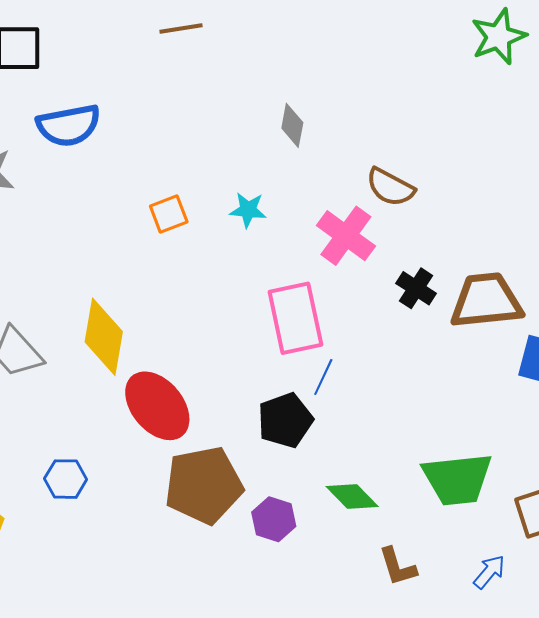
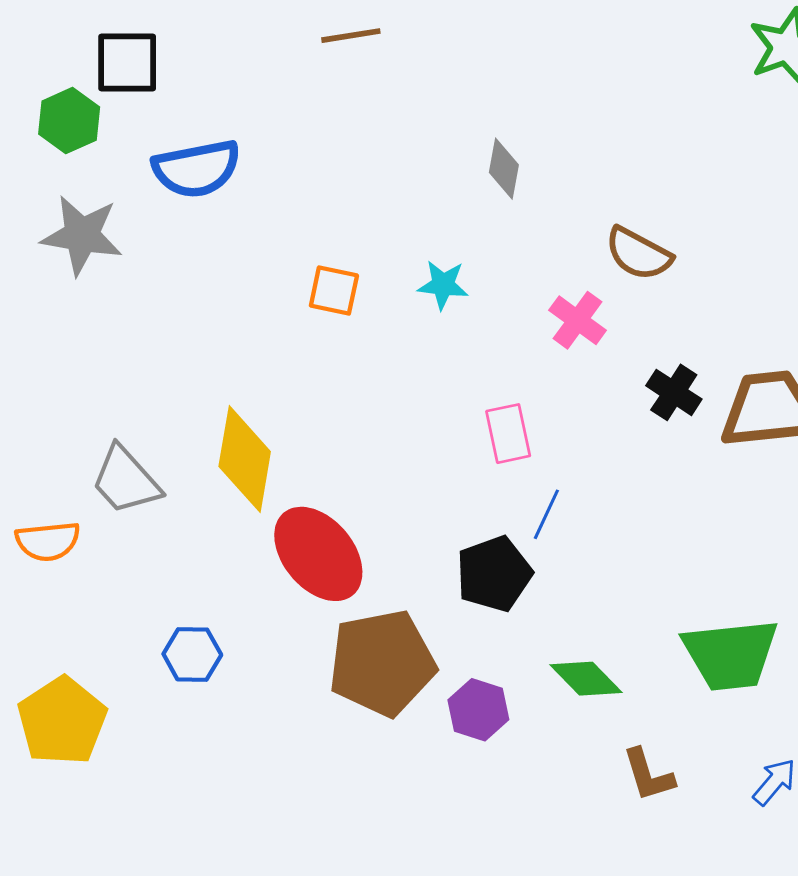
orange square: (169, 214) -> (334, 290), turned 33
pink cross: (346, 236) -> (578, 320), size x0.7
pink rectangle: (295, 318) -> (508, 434), size x0.6

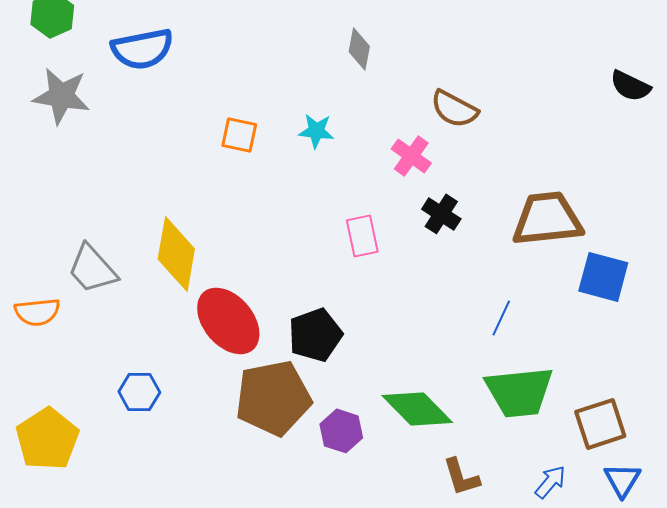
black cross: (674, 392) -> (441, 214), moved
blue line: (546, 514) -> (501, 318), moved
black pentagon: (494, 574) -> (315, 335), moved
green diamond: (586, 679) -> (417, 409), size x1.4

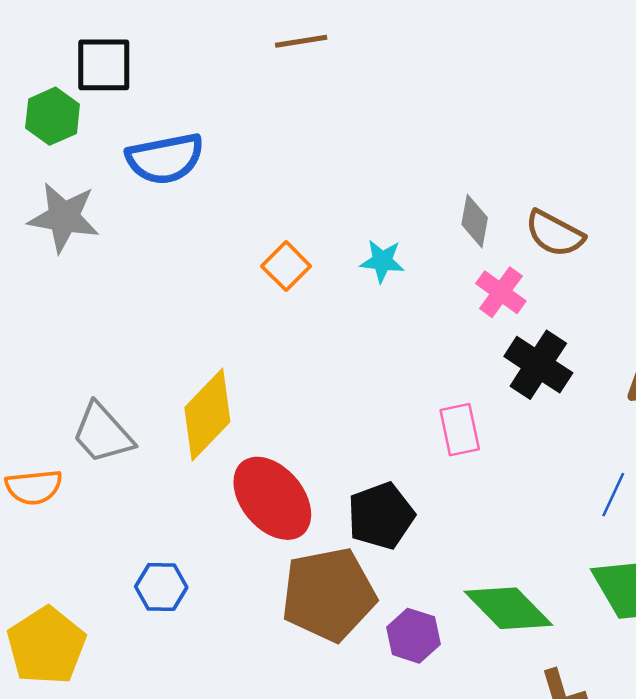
gray diamond: (359, 49) -> (475, 221), moved
orange square: (239, 135) -> (286, 266), turned 33
black cross: (441, 214) -> (538, 365), size x1.4
pink rectangle: (362, 236) -> (460, 430), moved
yellow diamond: (176, 254) -> (207, 415), turned 34

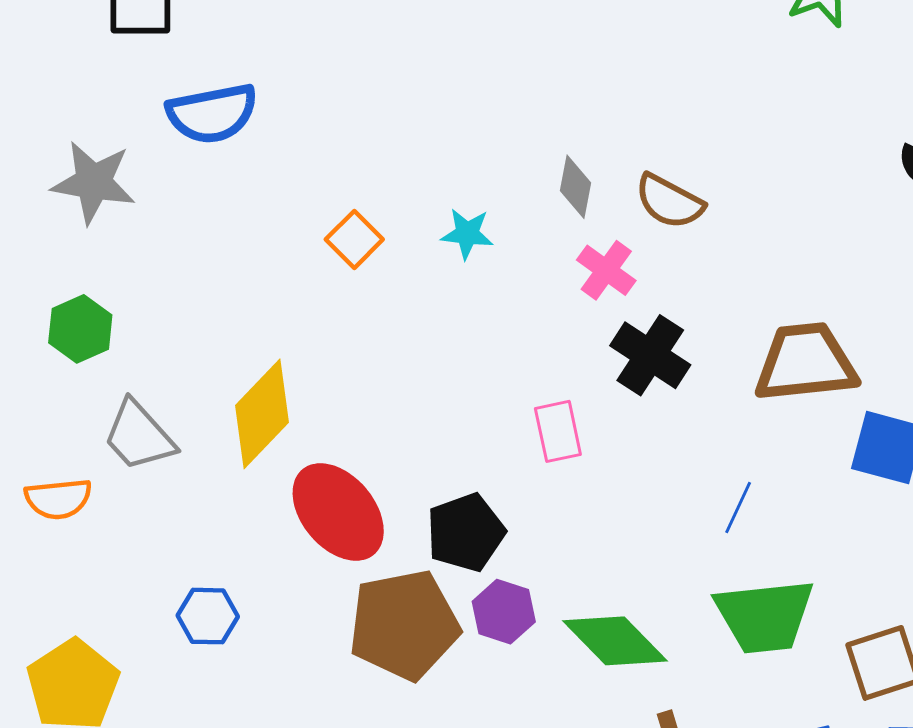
green hexagon: (53, 116) -> (80, 329), moved
purple hexagon: (413, 636) -> (504, 612), moved

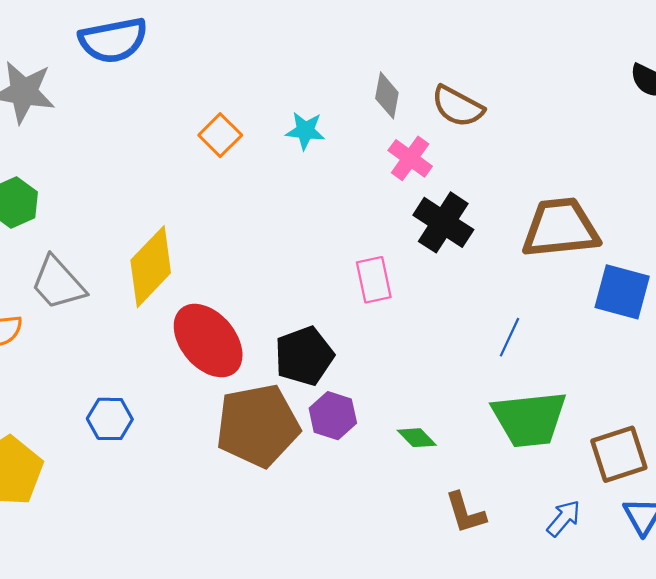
green diamond: (615, 641) -> (417, 438), size x0.5

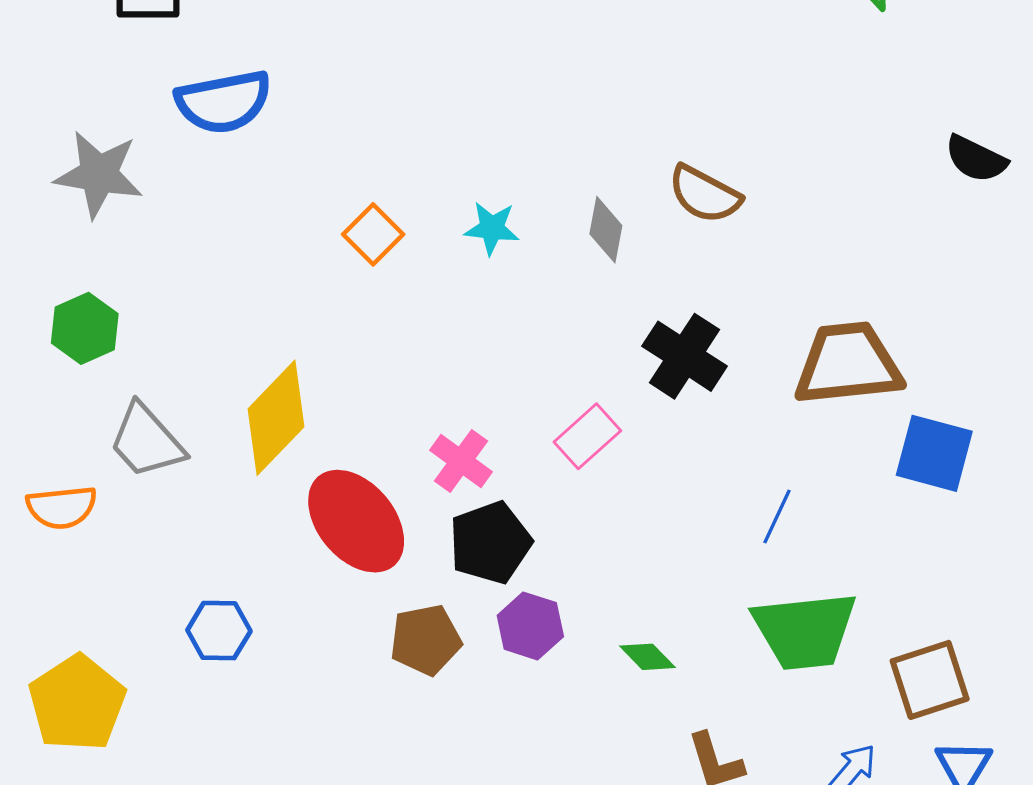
gray diamond: (387, 95) -> (606, 230), moved
pink cross: (410, 158) -> (461, 461), moved
pink rectangle: (374, 280) -> (587, 436), turned 60
brown pentagon: (258, 426) -> (426, 640), size x0.6

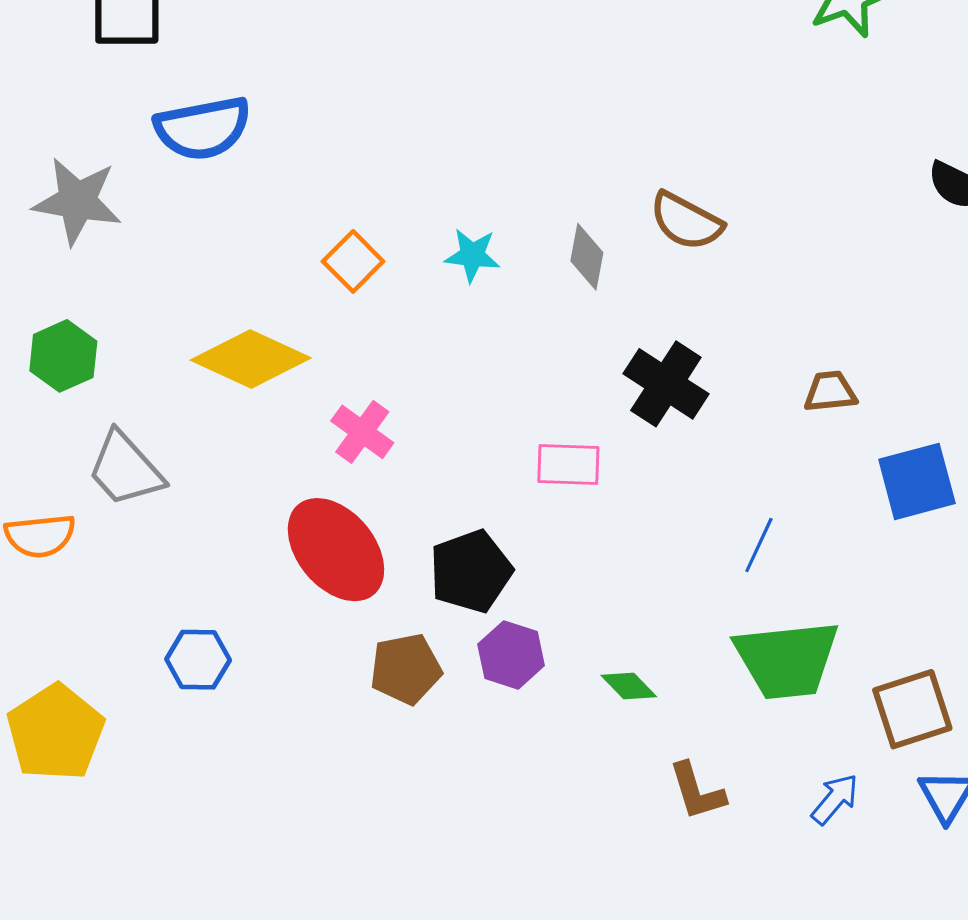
brown trapezoid: (848, 364) -> (830, 392), size x0.5
yellow diamond: (276, 418) -> (251, 359), moved, turned 71
pink rectangle: (587, 436) -> (568, 464), turned 44
blue square: (934, 453) -> (917, 481), turned -30
pink cross: (461, 461) -> (362, 432), moved

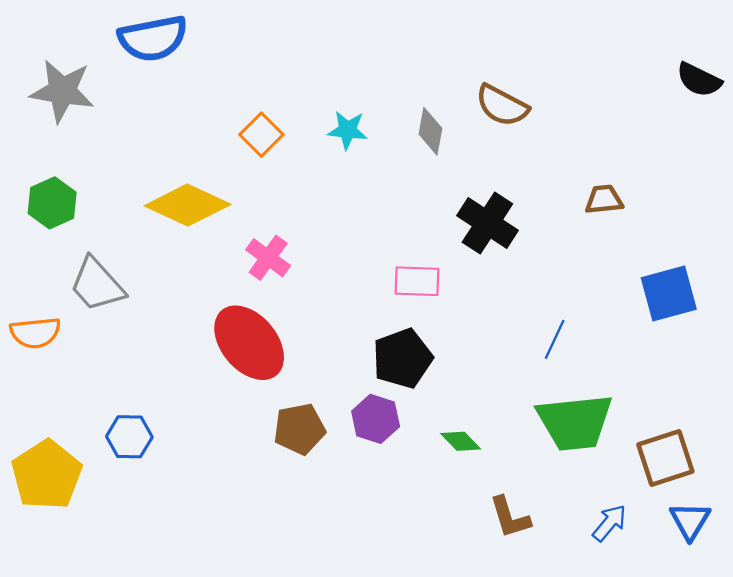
brown trapezoid: (830, 392) -> (604, 200), moved
black pentagon: (471, 571) -> (402, 358), moved
blue hexagon: (198, 660) -> (129, 437), moved

